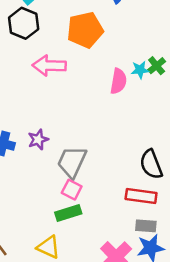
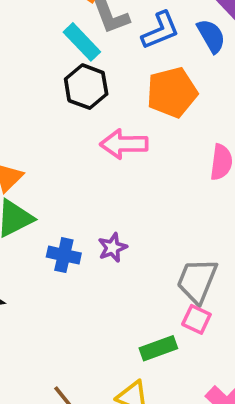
gray trapezoid: (72, 162) -> (197, 281), moved
pink square: (72, 190) -> (196, 319), moved

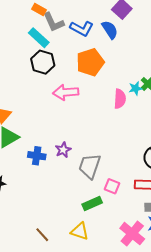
blue L-shape: (160, 30) -> (82, 28), turned 55
gray trapezoid: (197, 281) -> (90, 166), moved

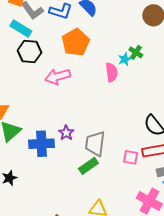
blue cross: (37, 156) -> (42, 144), size x1.4
pink square: (112, 186) -> (131, 157), moved
green rectangle: (92, 204) -> (88, 166), moved

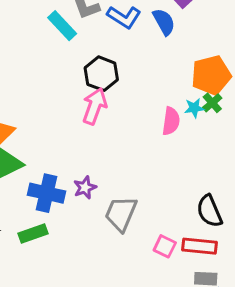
orange pentagon: (76, 42) -> (211, 75), moved
black hexagon: (29, 51) -> (101, 74), moved
pink arrow: (58, 77) -> (95, 106), turned 110
green rectangle: (88, 166) -> (33, 234), moved

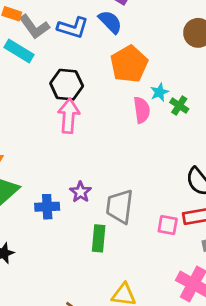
orange pentagon: (211, 75) -> (129, 64), moved
green cross: (212, 103) -> (179, 106), moved
blue cross: (47, 193) -> (47, 207), size x0.7
green rectangle: (33, 234) -> (99, 238), moved, turned -50

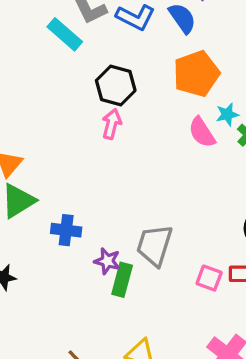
pink semicircle: (142, 110) -> (202, 132), turned 145
pink arrow: (69, 116) -> (112, 124), size x0.7
purple star: (80, 192) -> (107, 261), moved, turned -30

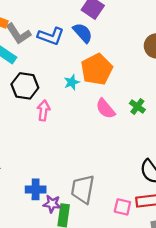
black hexagon: (116, 85) -> (25, 86), moved
cyan star: (227, 114) -> (72, 82), moved
blue cross: (66, 230) -> (36, 189), moved

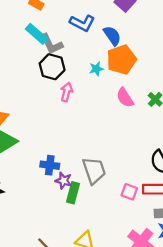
blue semicircle: (83, 33) -> (112, 36), moved
gray L-shape: (18, 34) -> (51, 44), moved
gray trapezoid: (83, 189) -> (94, 170), turned 144

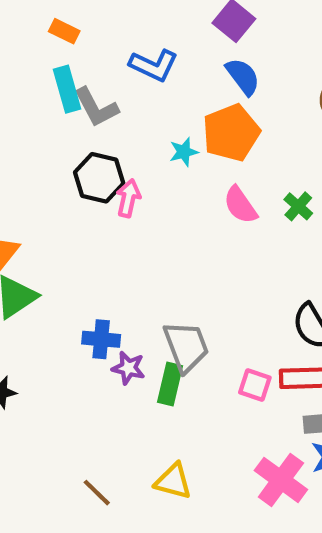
cyan rectangle: (37, 34) -> (67, 89), turned 35
blue semicircle: (112, 36) -> (243, 77), moved
black hexagon: (52, 67) -> (99, 178), moved
green rectangle: (73, 193) -> (170, 384), moved

